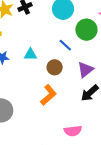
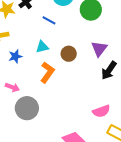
blue line: (65, 45) -> (49, 20), moved
orange L-shape: (48, 95) -> (47, 72), moved

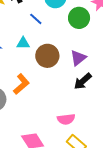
brown circle: (69, 54) -> (47, 56), size x1.5
orange L-shape: (47, 72) -> (21, 84), moved

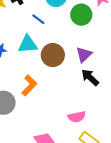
cyan triangle: (23, 43) -> (28, 44), size x1.5
black arrow: (83, 81) -> (90, 78), turned 90

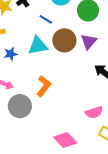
brown circle: (53, 55) -> (64, 40), moved
purple triangle: (84, 55) -> (89, 42), moved

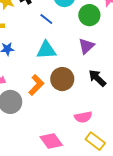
brown circle: (64, 40) -> (62, 79), moved
cyan triangle: (38, 46) -> (46, 50), moved

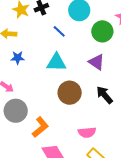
purple triangle: (86, 46) -> (97, 62), turned -48
orange L-shape: (36, 85) -> (40, 127), moved

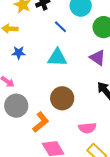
brown circle: (70, 93) -> (62, 98), moved

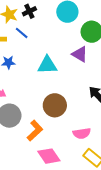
blue line: (60, 27) -> (22, 33), moved
purple triangle: (97, 58) -> (80, 54), moved

